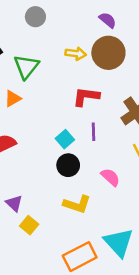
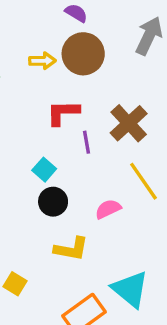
purple line: (93, 132) -> (87, 142), moved
pink semicircle: (110, 177) -> (108, 209), turned -60

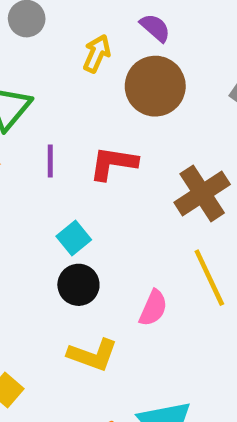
yellow arrow: (42, 61) -> (97, 54), moved, turned -75
purple line: (87, 142) -> (50, 161), moved
pink semicircle: (108, 209) -> (153, 308), turned 130

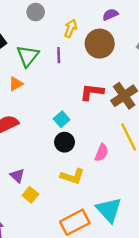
purple semicircle: (155, 28) -> (110, 15), moved, turned -63
purple line: (50, 161) -> (59, 55), moved
red L-shape: (113, 163) -> (92, 92), moved

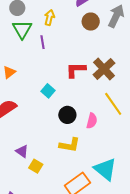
brown circle: (100, 44) -> (91, 22), moved, size x0.7
green triangle: (28, 56) -> (22, 29), moved
cyan square: (62, 119) -> (48, 91), moved
black circle: (65, 142) -> (67, 115), moved

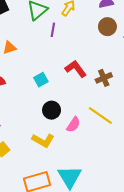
brown cross: (104, 69) -> (104, 78), size x0.7
red L-shape: (76, 70) -> (76, 69), turned 35
yellow line: (113, 104) -> (100, 115), turned -40

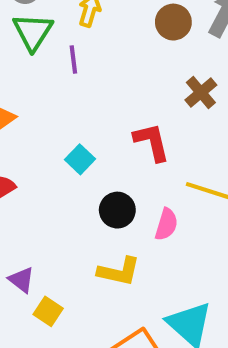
red L-shape: (76, 69) -> (152, 142), moved, turned 40
brown cross: (104, 78) -> (201, 93), moved

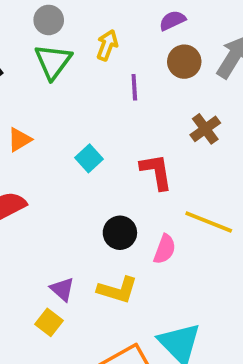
purple line: (73, 60) -> (134, 87), moved
cyan square: (80, 159) -> (89, 158), moved
purple triangle: (21, 280) -> (62, 289), moved

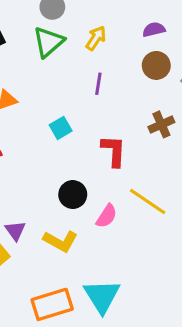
purple line: (134, 87) -> (98, 84), moved

